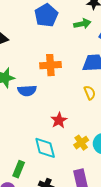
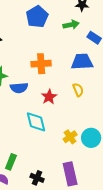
red star: (59, 120) -> (49, 97), moved
cyan diamond: (45, 148) -> (36, 122), moved

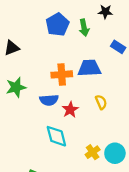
green arrow: (71, 25) -> (84, 28), moved, turned 91
blue trapezoid: (82, 62) -> (89, 68), moved
blue semicircle: (19, 88) -> (49, 100), moved

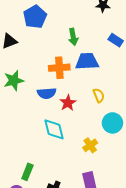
blue pentagon: (57, 24) -> (35, 17), moved
green arrow: (84, 28) -> (73, 37), moved
cyan circle: (115, 153) -> (112, 123), moved

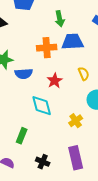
blue semicircle: (47, 93) -> (24, 74), moved
green rectangle: (27, 172) -> (22, 136), moved

